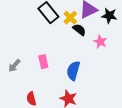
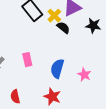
black star: (109, 16) -> (93, 26), moved
pink star: (100, 42) -> (84, 75), moved

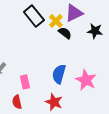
pink rectangle: (27, 60) -> (25, 82), moved
pink star: (84, 75) -> (86, 80), size x1.5

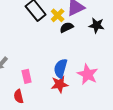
black semicircle: (65, 33) -> (67, 27), turned -64
red star: (54, 102) -> (60, 84), moved, turned -30

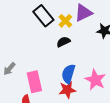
black semicircle: (67, 27) -> (63, 42), moved
pink rectangle: (27, 76) -> (34, 82), size x1.5

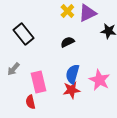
black rectangle: (43, 16) -> (23, 34), moved
yellow cross: (65, 21) -> (67, 11), moved

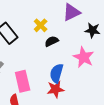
yellow cross: (67, 11) -> (41, 25), moved
pink star: (99, 80) -> (84, 57), moved

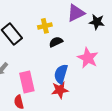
yellow cross: (41, 25) -> (45, 26), turned 32
black star: (93, 30) -> (97, 22), moved

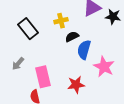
pink star: (88, 58) -> (104, 67), moved
blue semicircle: (61, 74) -> (84, 50), moved

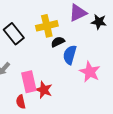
yellow cross: (61, 21) -> (47, 26), size x1.5
red star: (76, 85) -> (44, 90), moved, turned 30

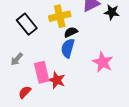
blue semicircle: (70, 55) -> (68, 48), moved
red semicircle: (21, 102) -> (25, 92), moved, turned 56

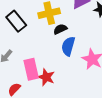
blue semicircle: (68, 48) -> (68, 46), moved

